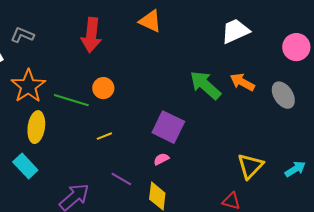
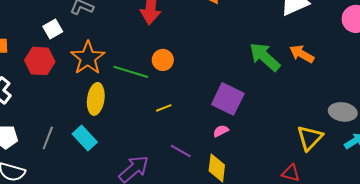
gray ellipse: (283, 95) -> (343, 112), moved, turned -48

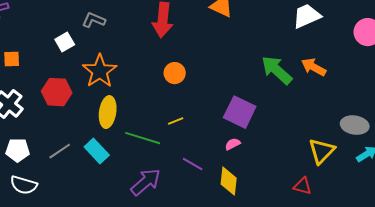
red hexagon: (40, 61) -> (57, 92), moved
green line: (131, 72) -> (143, 138), moved
gray line: (48, 138) -> (60, 151), turned 35

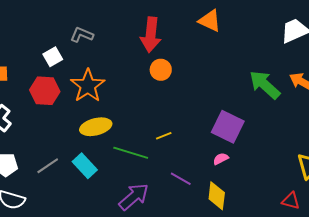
orange circle: (175, 73) -> (161, 70), moved
red hexagon: (57, 92) -> (45, 91), moved
yellow ellipse: (108, 112) -> (96, 127), turned 68

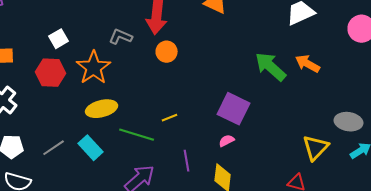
gray L-shape: (82, 35) -> (121, 37), moved
purple line: (181, 179) -> (187, 161), turned 50

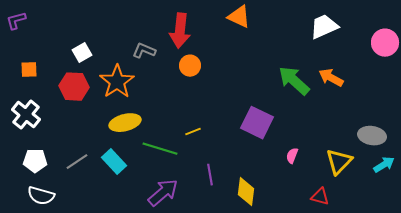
pink semicircle: (227, 141) -> (292, 156), moved, turned -42

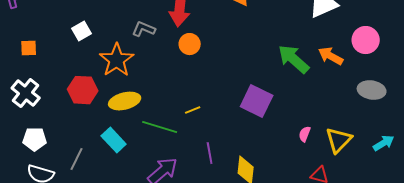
pink circle: (385, 43) -> (366, 40), moved
red hexagon: (74, 87) -> (83, 90), moved
gray ellipse: (372, 136) -> (372, 90), moved
pink semicircle: (292, 156) -> (305, 134), moved
gray line: (77, 162) -> (77, 159), moved, turned -30

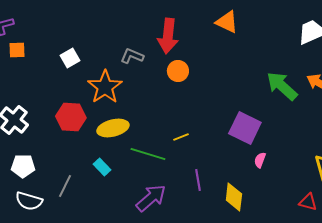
orange square: (29, 48) -> (17, 50), moved
pink semicircle: (305, 134) -> (260, 160), moved
cyan rectangle: (114, 140) -> (102, 167), size x0.7

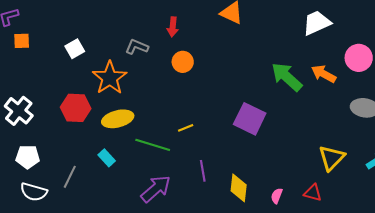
red arrow: (168, 36) -> (173, 27), size x0.6
pink semicircle: (260, 160) -> (277, 196), moved

